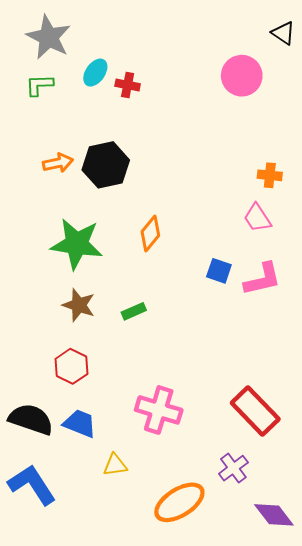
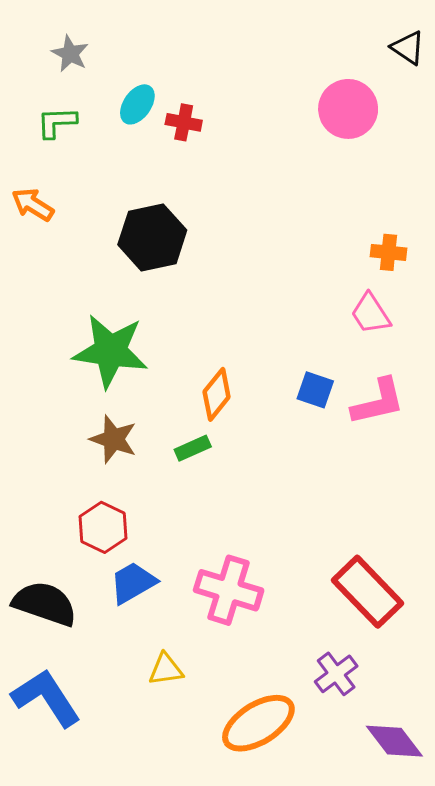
gray star: (49, 37) -> (70, 54), size x0.6
orange arrow: (58, 163) -> (33, 205), moved, turned -136
orange diamond: (150, 233) -> (217, 394), moved
blue trapezoid: (80, 423) -> (133, 583), moved, turned -52

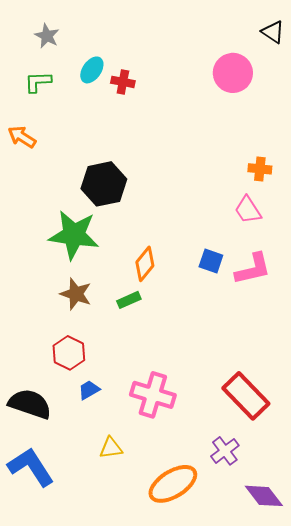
black hexagon: (152, 237) -> (104, 184), moved
blue trapezoid: (133, 583) -> (89, 390), size x0.7

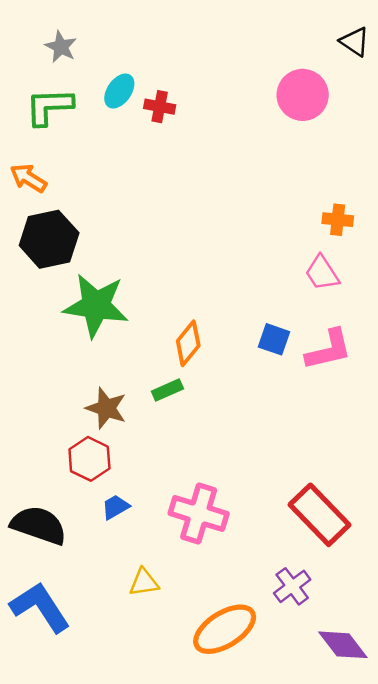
green L-shape: (38, 82) -> (49, 107), size x1.4
black hexagon: (104, 184) -> (49, 239), moved
brown star: (76, 294) -> (106, 408), moved

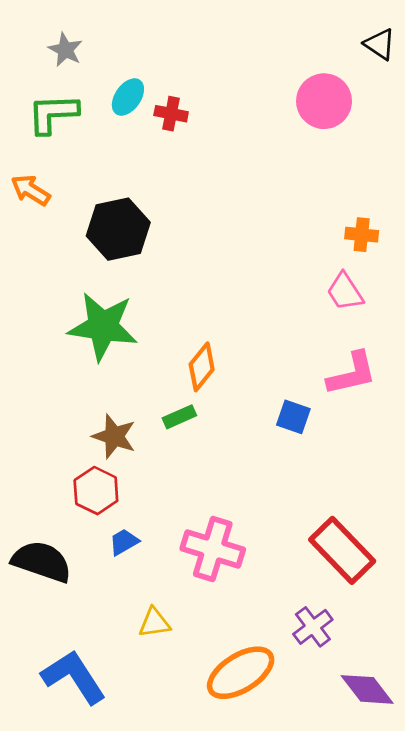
black hexagon: (49, 239) -> (118, 229), moved
blue square: (274, 339) -> (293, 417), moved
blue L-shape: (40, 607) -> (74, 677), moved

